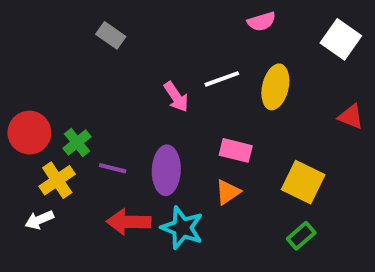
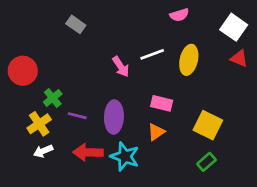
red triangle: (351, 117) -> (239, 58), moved
red circle: (29, 133) -> (23, 71), moved
white arrow: (39, 220) -> (43, 151), moved

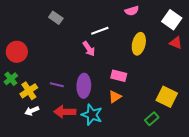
white line: (152, 54) -> (100, 31), moved
green cross: (53, 98) -> (11, 79), moved
yellow square: (208, 125) -> (167, 97), moved

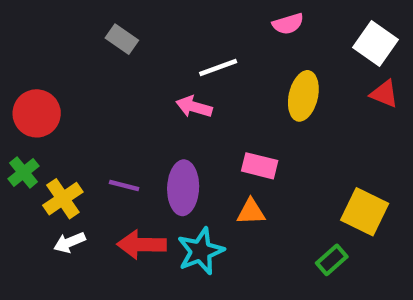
pink arrow: (89, 49) -> (194, 107), turned 140
orange triangle: (115, 97) -> (251, 212), turned 32
cyan star: (92, 115) -> (201, 251), turned 30

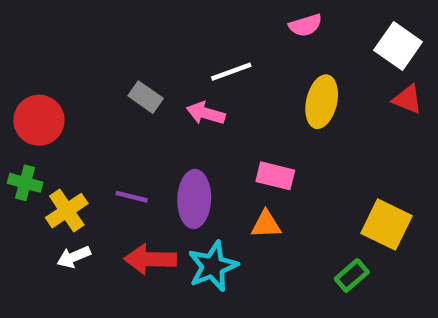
gray rectangle: (122, 39) -> (146, 97), moved
green cross: (24, 172) -> (25, 183), turned -36

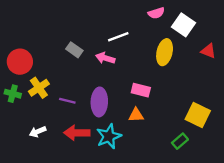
white square: (398, 46) -> (183, 25), moved
yellow cross: (67, 211) -> (39, 88), moved

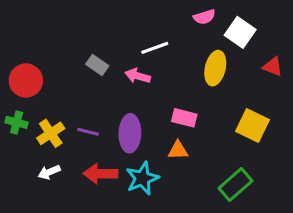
yellow cross: (39, 88) -> (51, 133), moved
yellow square: (198, 115) -> (253, 126), moved
green rectangle: (180, 141) -> (235, 185), size x1.5

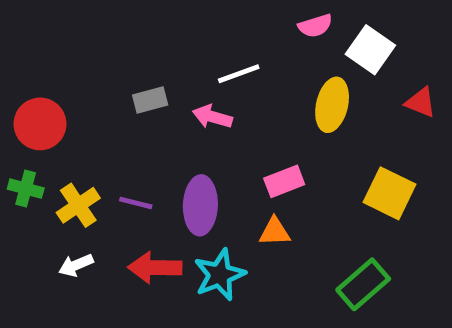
gray rectangle: (97, 65) -> (150, 100), turned -50
pink rectangle: (184, 118) -> (284, 181), turned -35

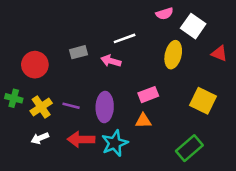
red circle: (40, 124) -> (35, 65), moved

